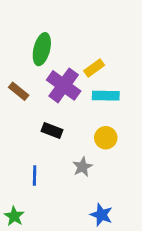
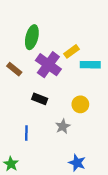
cyan rectangle: (106, 96) -> (90, 65), moved

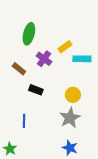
purple cross: (48, 65) -> (44, 59), size x0.7
brown rectangle: (14, 69) -> (19, 69), moved
gray star: (63, 126) -> (70, 118), moved, size x1.5

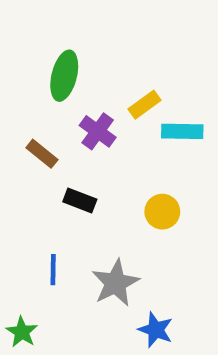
gray star: (70, 118) -> (115, 283), moved

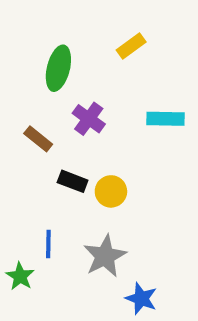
yellow rectangle: (144, 105) -> (131, 46), moved
yellow circle: (162, 212) -> (111, 191), moved
green star: (22, 332) -> (20, 276), moved

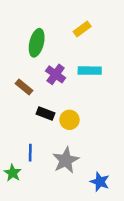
cyan rectangle: (165, 119) -> (90, 71), moved
blue star: (141, 298) -> (100, 182), moved

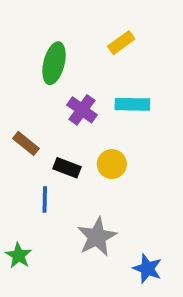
brown rectangle: (24, 87) -> (26, 143), moved
yellow circle: (69, 120) -> (112, 164), moved
blue line: (30, 153) -> (45, 199), moved

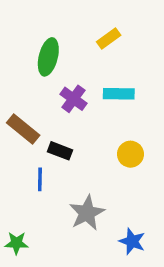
brown rectangle: (26, 143) -> (23, 129), size x1.4
yellow circle: (112, 164) -> (130, 154), moved
green star: (19, 255) -> (16, 243), moved, turned -30

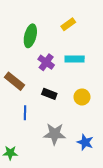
black rectangle: (60, 151) -> (49, 94), moved
gray star: (87, 213) -> (55, 134), turned 30
blue star: (132, 241) -> (85, 142), moved

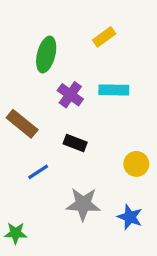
yellow circle: (82, 97) -> (136, 164), moved
blue line: (25, 113) -> (38, 172), turned 56

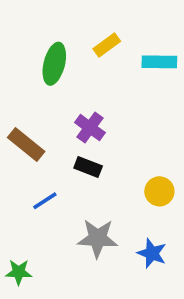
yellow rectangle: (104, 37) -> (107, 45), moved
cyan rectangle: (114, 90) -> (159, 62), moved
purple cross: (70, 95) -> (90, 128), moved

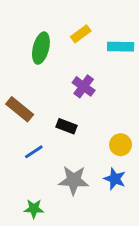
purple cross: (90, 128) -> (84, 86), moved
blue star: (152, 253) -> (115, 179), moved
green star: (19, 272) -> (34, 209), moved

